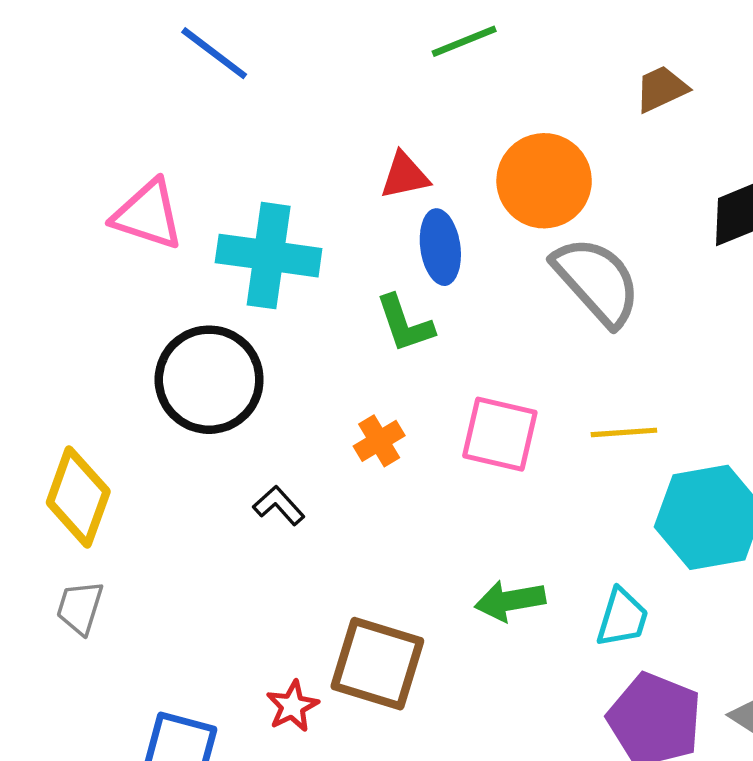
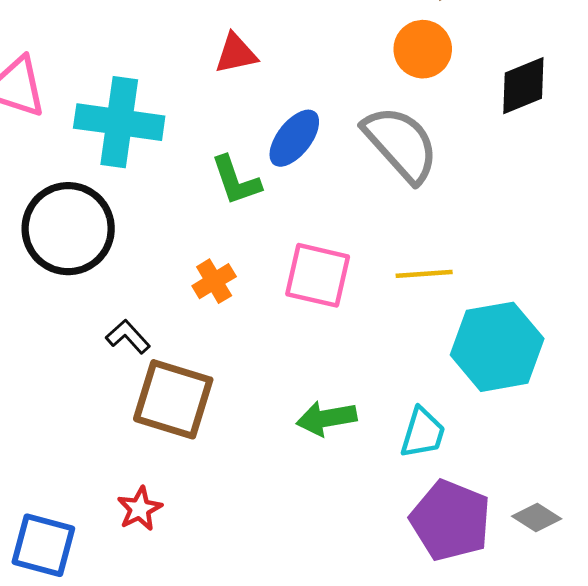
orange circle: (544, 181) -> (423, 49), moved, size x0.7
blue ellipse: (440, 247) -> (294, 138), moved, turned 46
brown square: (377, 664) -> (173, 399), moved

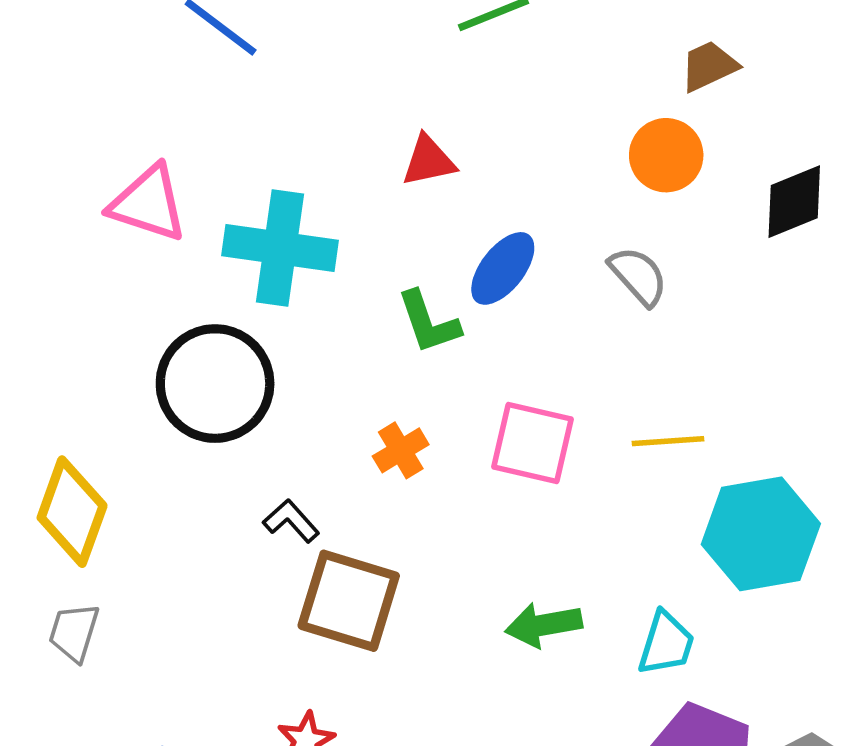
gray semicircle: (401, 144) -> (638, 276), size x0.6

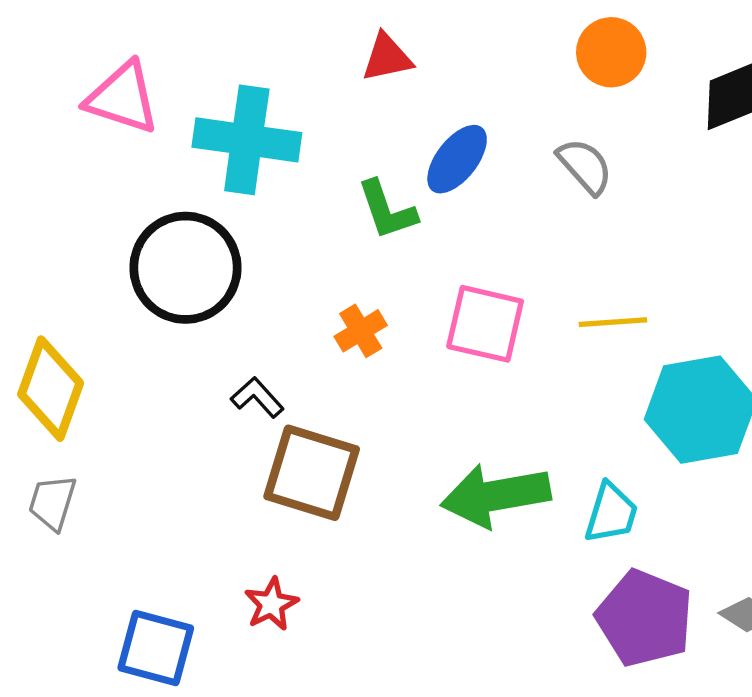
green arrow: (544, 625) -> (496, 496), size x1.5

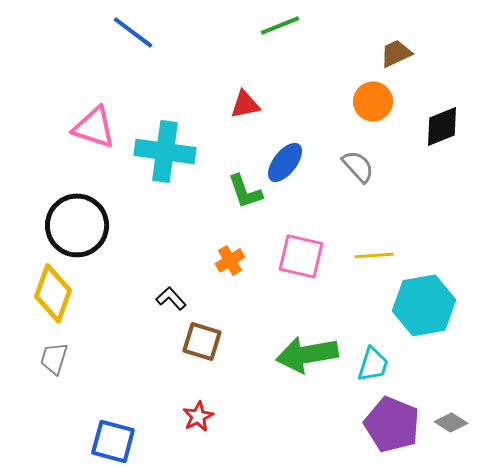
black circle: (185, 268) -> (77, 225), moved
brown square: (312, 473) -> (202, 341), size x0.7
red star: (271, 604) -> (198, 416), moved

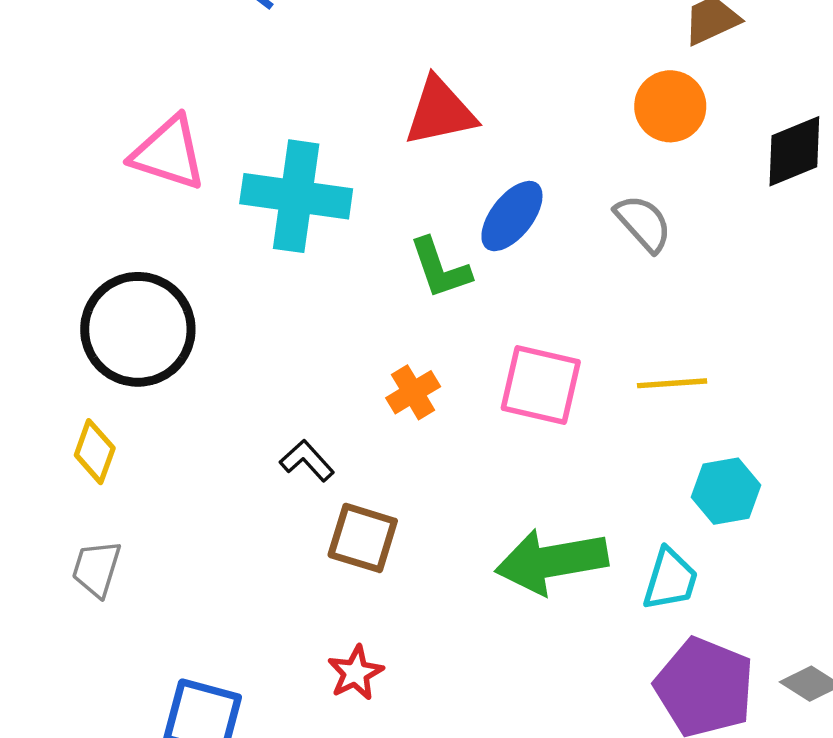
red triangle: (245, 104) -> (440, 112), size x1.4
yellow diamond: (53, 293) -> (95, 452), size x0.6
cyan hexagon: (424, 305) -> (726, 491), moved, size x0.6

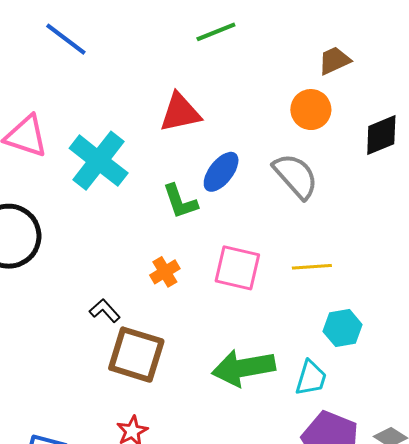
cyan cross: (296, 196) -> (99, 161), turned 30
gray semicircle: (643, 223) -> (296, 176), size x1.4
brown square: (363, 538) -> (136, 355), size x1.4

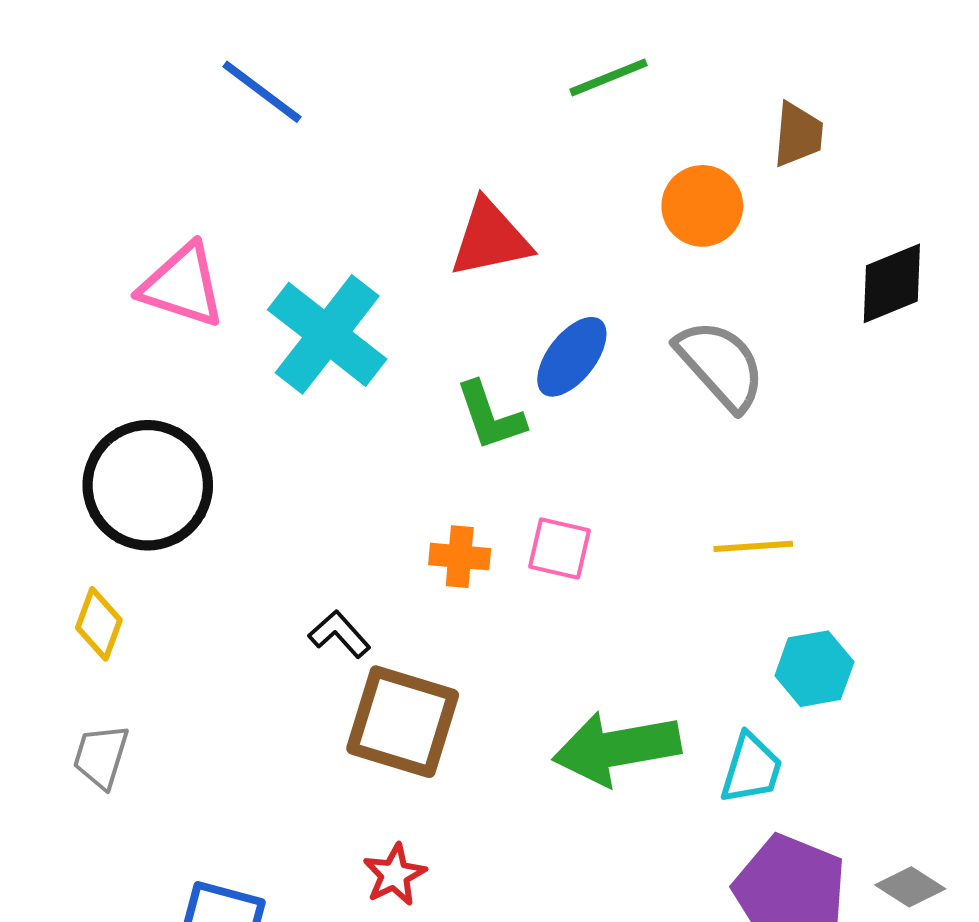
green line: (216, 32) -> (609, 77), moved
brown trapezoid: (334, 61) -> (798, 135), turned 120
orange circle: (311, 110) -> (702, 206), moved
pink square: (237, 268) -> (560, 548), moved, size x0.7
orange cross: (165, 272) -> (460, 557), turned 36

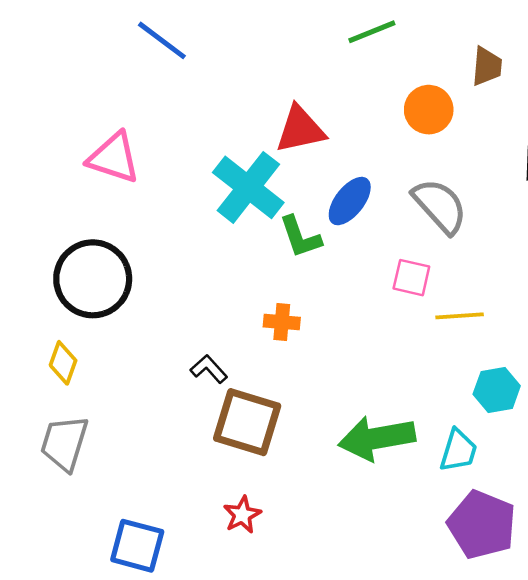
cyan cross: (327, 334) -> (248, 187), moved
pink square: (560, 548) -> (411, 278), moved
gray trapezoid: (101, 756) -> (64, 443), size x1.4

